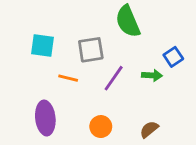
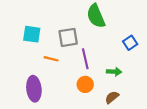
green arrow: (152, 75) -> (114, 72), moved
purple line: (114, 78) -> (85, 59), turned -48
orange circle: (101, 127) -> (85, 84), moved

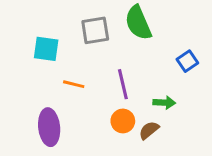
gray square: (68, 37) -> (95, 30), moved
brown semicircle: (112, 97) -> (149, 130), moved

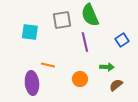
orange line: (74, 84) -> (48, 65), moved
purple line: (123, 84) -> (85, 42), moved
brown semicircle: (149, 130) -> (116, 85), moved

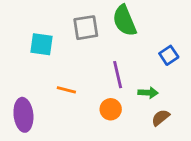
purple line: (85, 42) -> (118, 75), moved
purple ellipse: (32, 83) -> (23, 115), moved

